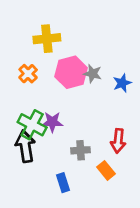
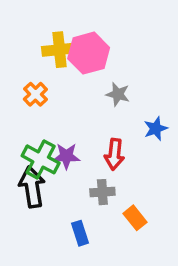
pink hexagon: (71, 72) -> (89, 53), moved
blue star: (122, 83) -> (156, 129), moved
red arrow: (118, 141) -> (114, 154), moved

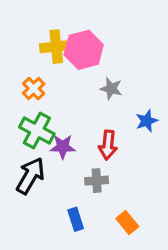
green cross: (41, 159) -> (37, 131), moved
black arrow: (32, 187) -> (30, 176), turned 39
orange rectangle: (135, 218) -> (127, 223), moved

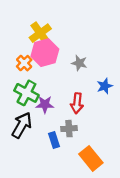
yellow cross: (56, 47) -> (40, 33), turned -30
pink hexagon: (84, 50) -> (45, 53), moved
blue rectangle: (76, 219) -> (54, 140), moved
orange rectangle: (127, 223) -> (91, 158), size x1.5

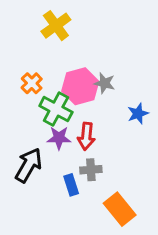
yellow cross: (40, 33) -> (56, 26), moved
pink hexagon: (45, 53) -> (80, 86), moved
green cross: (26, 93) -> (56, 109), moved
red arrow: (77, 103) -> (86, 136), moved

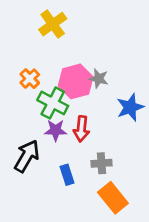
blue star: (138, 114) -> (130, 107), size x1.4
gray cross: (91, 170) -> (101, 163), moved

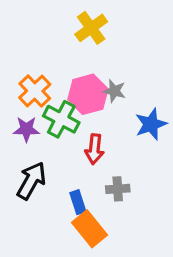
yellow cross: (53, 24) -> (91, 28), moved
orange cross: (30, 79) -> (35, 91), size x1.4
purple star: (56, 130) -> (26, 129), moved
orange rectangle: (113, 198) -> (90, 229), moved

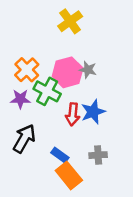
blue star: (151, 124) -> (93, 112), moved
gray cross: (118, 189) -> (98, 155), moved
blue rectangle: (78, 202) -> (60, 155), turned -36

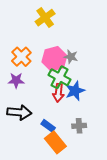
yellow cross: (70, 21) -> (45, 18), moved
green cross: (47, 91) -> (59, 77), moved
black arrow: (24, 139) -> (19, 112), turned 65

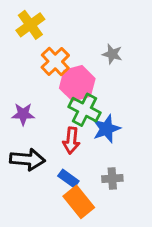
yellow cross: (45, 18) -> (30, 25), moved
orange cross: (21, 57) -> (55, 61), moved
gray star: (71, 57) -> (112, 54), moved
red arrow: (58, 93) -> (71, 140), moved

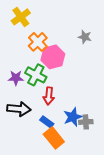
gray star: (112, 54) -> (85, 37), moved
green cross: (85, 110) -> (36, 75), moved
blue star: (106, 129) -> (73, 117), moved
gray cross: (112, 178) -> (86, 122), moved

